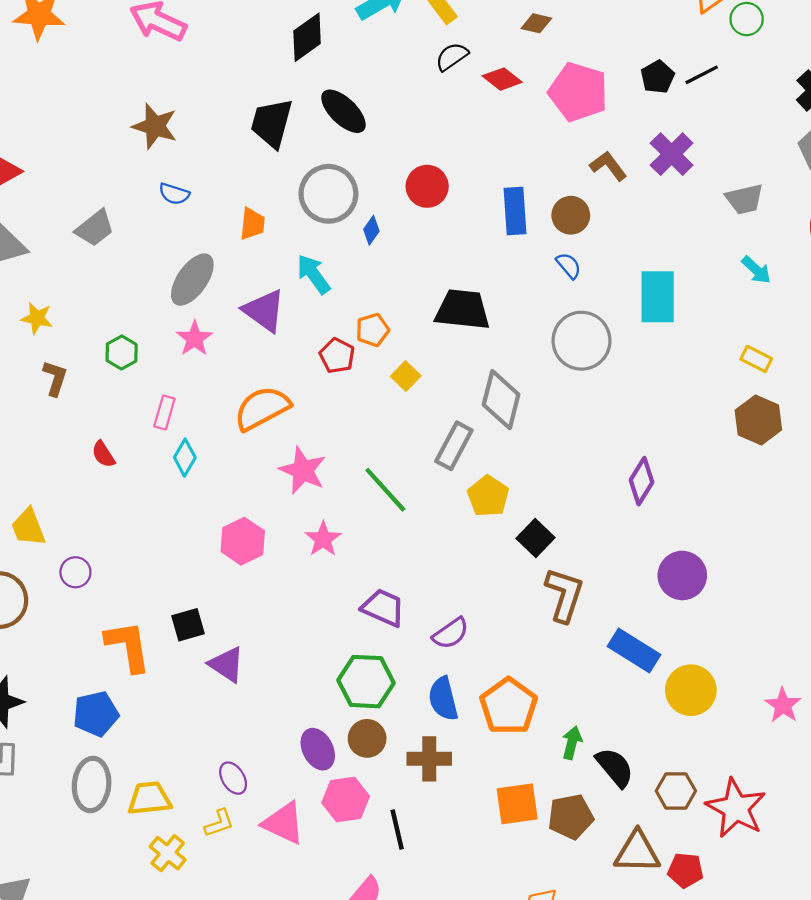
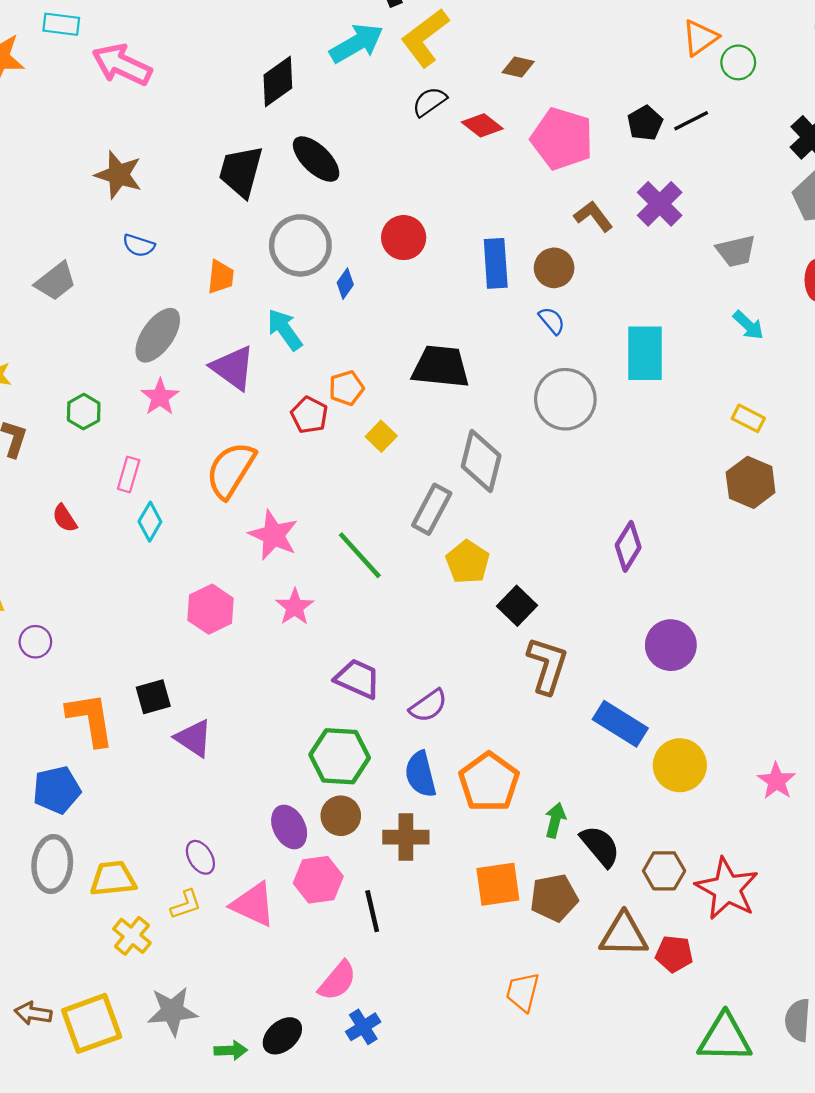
orange semicircle: (262, 408) -> (231, 470), turned -30

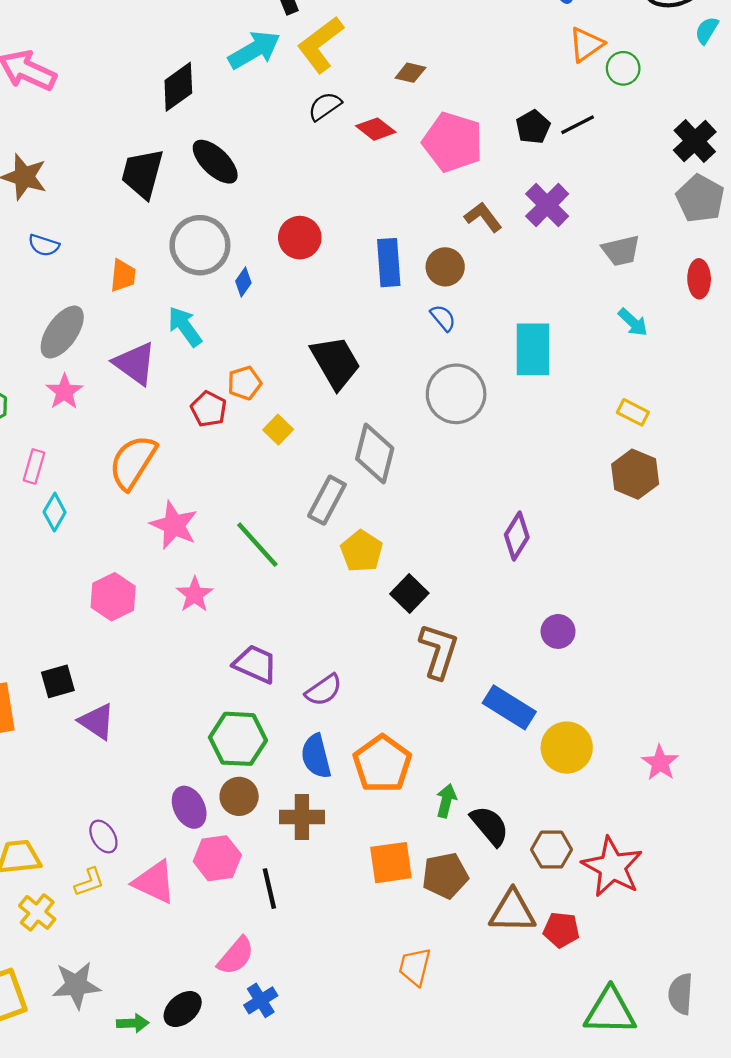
black trapezoid: (441, 367) -> (336, 362), turned 54
purple circle: (671, 645) -> (558, 631), size x0.7

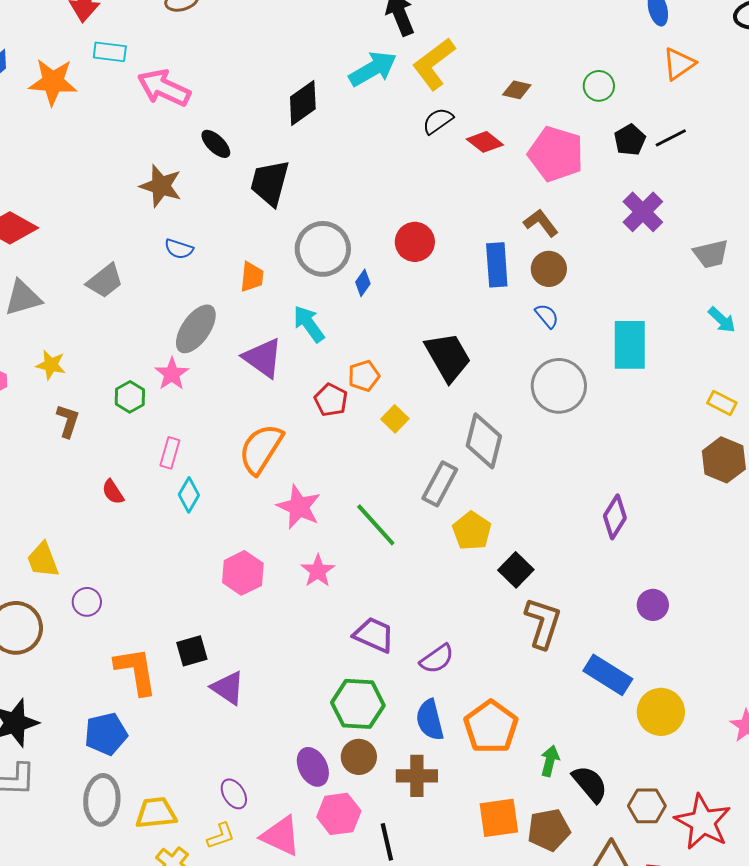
green circle: (623, 68) -> (599, 86), moved
black ellipse: (215, 162) -> (216, 144), moved, size x0.7
brown L-shape: (483, 217) -> (541, 223), moved
pink star: (64, 392) -> (172, 374), moved

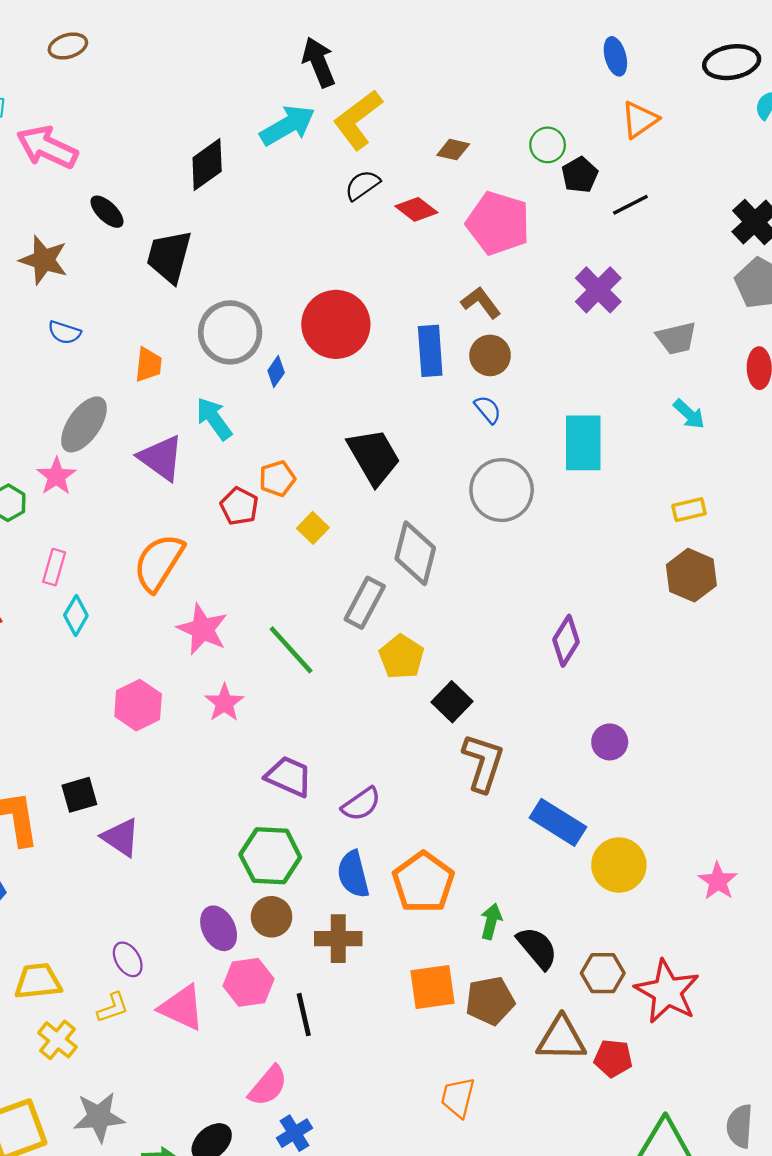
black pentagon: (630, 140) -> (580, 175), moved
red circle: (415, 242) -> (336, 324), size x1.5
yellow rectangle: (722, 403) -> (689, 510), turned -40

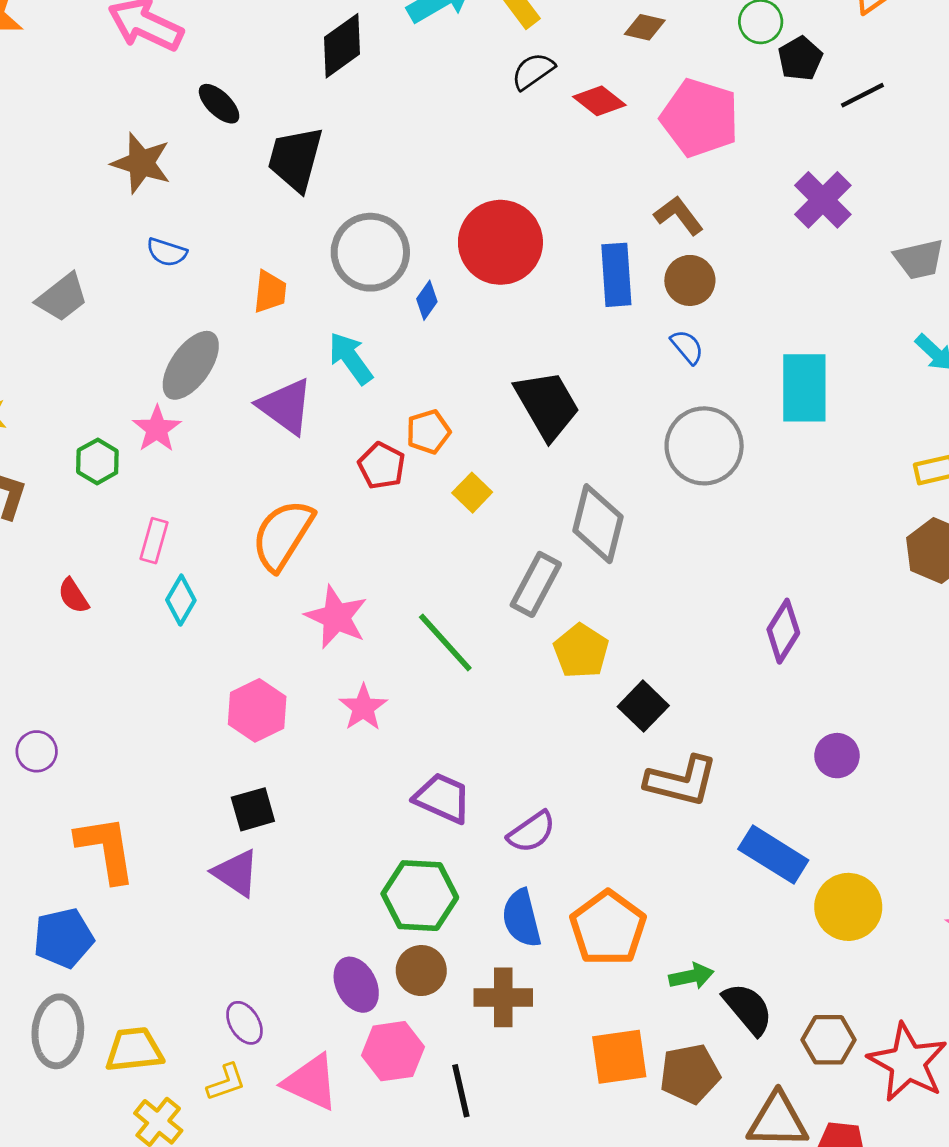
brown L-shape: (483, 763) -> (681, 781), turned 86
black square: (79, 795) -> (253, 809), moved
green arrow: (491, 921) -> (691, 976), turned 64

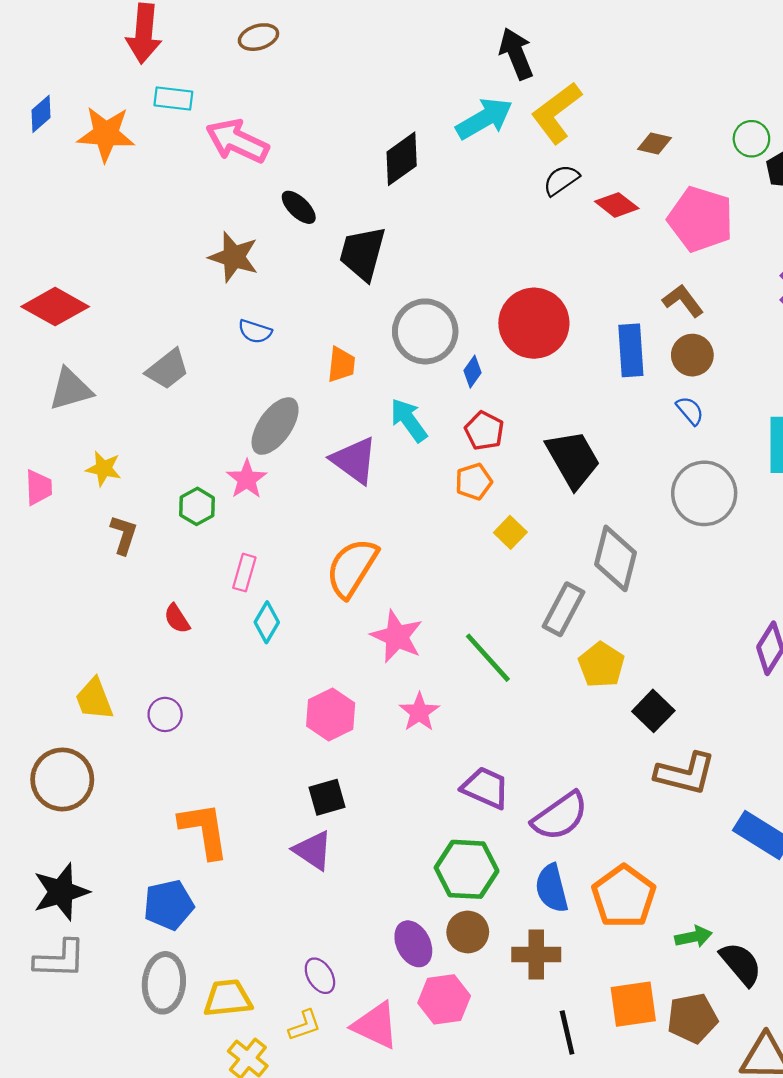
red pentagon: (382, 466) -> (484, 431), moved
purple circle: (37, 751) -> (165, 714), moved
purple semicircle: (532, 832) -> (560, 816), size x1.4
black line: (461, 1091) -> (567, 1032), moved

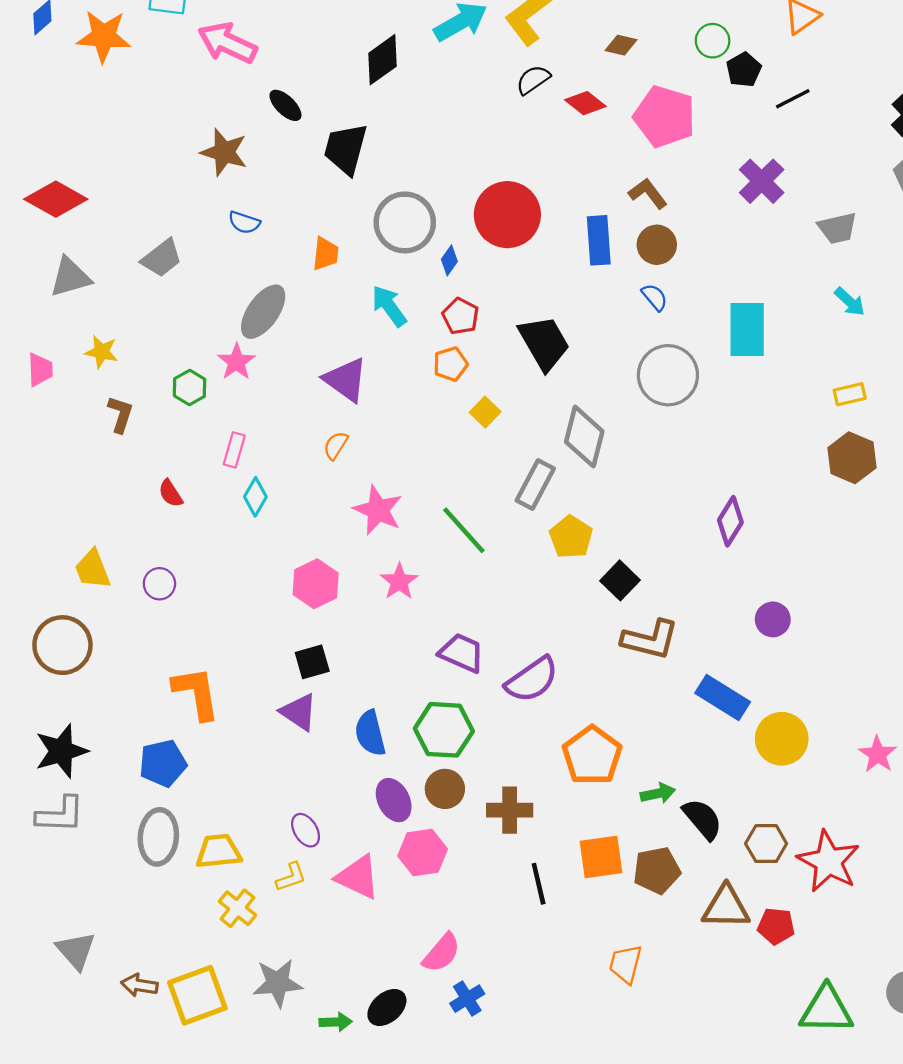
purple triangle: (354, 460) -> (346, 380), moved
orange semicircle: (352, 568) -> (336, 445), size x0.5
blue semicircle: (552, 888) -> (370, 733), moved

